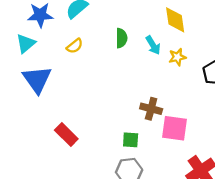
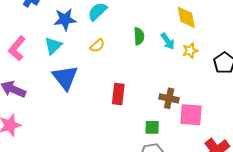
red rectangle: (66, 134) -> (118, 94), moved, turned 55

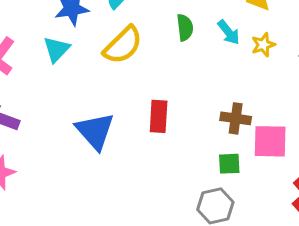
yellow semicircle: (97, 46) -> (123, 45), size x1.8
blue triangle: (65, 78) -> (95, 131), moved
green square: (152, 127) -> (229, 164), moved

